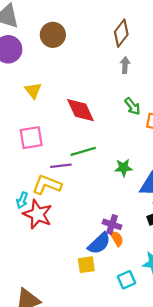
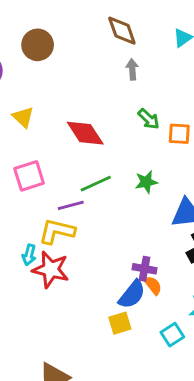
brown diamond: (121, 33) -> (122, 31), turned -48
green star: (123, 168) -> (146, 182), moved

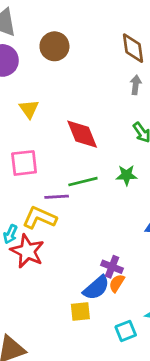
green star: (146, 182) -> (127, 175), moved
orange semicircle: (153, 285) -> (117, 283), turned -120

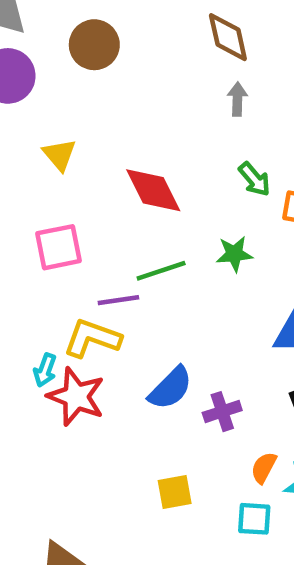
purple cross: (112, 267) -> (222, 412), turned -35
orange semicircle: (117, 283) -> (264, 468), moved
blue semicircle: (96, 288) -> (170, 388), moved
cyan square: (126, 331) -> (254, 519), turned 30

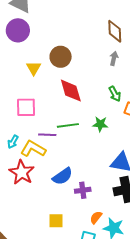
brown circle: (94, 45) -> (61, 57), moved
cyan arrow: (45, 370) -> (13, 142), moved

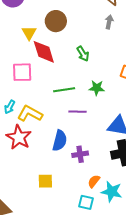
red diamond: (71, 91) -> (44, 52), moved
green arrow: (115, 94) -> (83, 54), moved
purple line: (47, 135) -> (78, 112), moved
blue semicircle: (62, 176) -> (60, 141), turned -40
yellow square: (56, 221) -> (45, 181), moved

